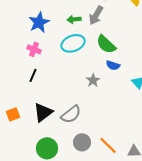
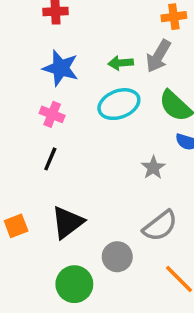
blue star: (39, 22) -> (61, 68), turned -30
gray semicircle: (71, 114) -> (160, 226), moved
gray circle: (82, 142) -> (117, 257), moved

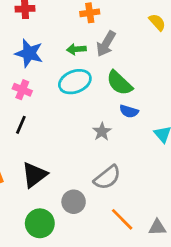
orange cross: (174, 17) -> (90, 13), moved

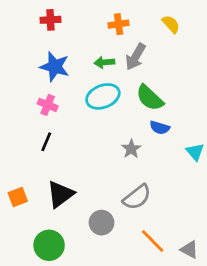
yellow semicircle: (157, 22) -> (171, 24), moved
green circle: (40, 223) -> (49, 245), moved
gray triangle: (157, 227) -> (189, 250), turned 30

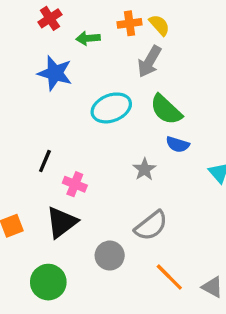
red cross: (50, 20) -> (50, 18), turned -30
yellow semicircle: (171, 24) -> (159, 25), moved
green arrow: (104, 62) -> (88, 38), moved
pink cross: (48, 105) -> (75, 184), moved

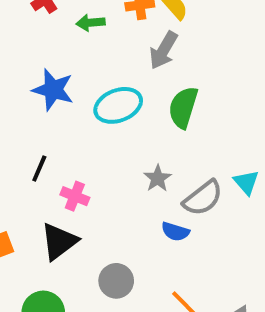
blue star: (55, 73) -> (53, 90), moved
green semicircle: (166, 110) -> (183, 107), turned 64
blue semicircle: (178, 144) -> (175, 232), moved
gray semicircle: (151, 226) -> (203, 198), moved

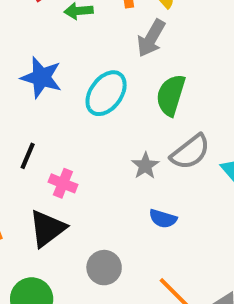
cyan ellipse: (118, 105) -> (106, 93), turned -33
gray semicircle: (203, 198) -> (190, 152), moved

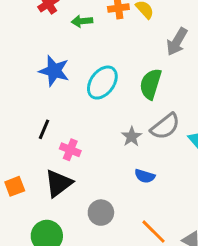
gray arrow: (151, 38) -> (177, 42), moved

